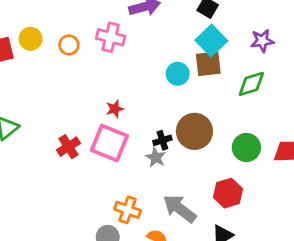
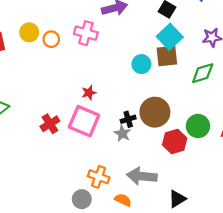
yellow circle: (31, 39) -> (29, 32), moved
red hexagon: (228, 193) -> (175, 142), moved
gray arrow: (180, 209) -> (142, 176), turned -32

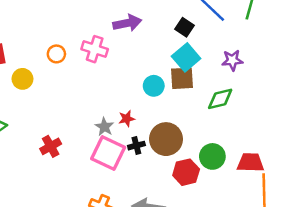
yellow circle: (29, 32) -> (22, 79), moved
red star: (89, 93) -> (127, 119), moved
pink square: (84, 121) -> (108, 153), moved
gray star: (122, 133) -> (104, 127), moved

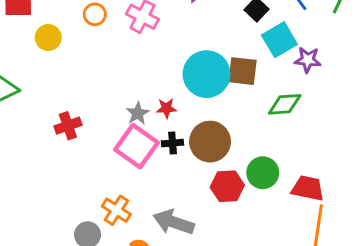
cyan square: (186, 57) -> (279, 40), moved
cyan circle: (154, 86) -> (206, 74), size x1.8

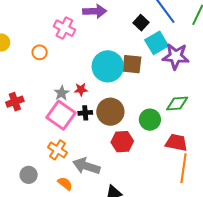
orange circle: (95, 14) -> (40, 52), moved
purple star: (308, 60) -> (176, 56), size x1.5
green diamond: (285, 104) -> (177, 104), moved
green circle: (263, 173) -> (150, 120), moved
orange cross: (116, 210) -> (57, 150), moved

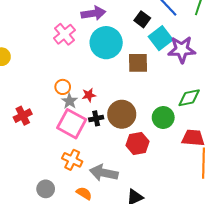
pink cross: (64, 28) -> (64, 34), turned 30
orange circle: (40, 52) -> (63, 87), moved
cyan circle: (108, 66) -> (106, 43), moved

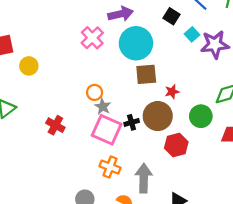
cyan square: (161, 38) -> (192, 34), size x0.6
brown square: (138, 63) -> (146, 74), moved
red star: (89, 95) -> (172, 92), moved
red cross: (23, 116) -> (55, 125), turned -30
gray arrow: (104, 173) -> (144, 178), turned 84

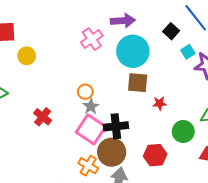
brown circle: (158, 116) -> (112, 152), moved
black cross: (132, 122) -> (116, 126), size x1.6

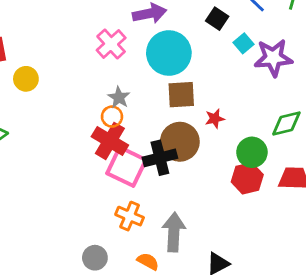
gray star: (91, 107) -> (119, 97), moved
red cross: (43, 117) -> (110, 141), moved, size x1.4
brown circle: (112, 152) -> (180, 142), moved
red hexagon: (155, 155) -> (247, 178), moved

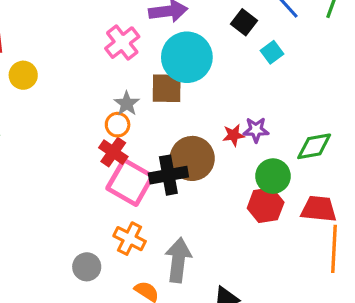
purple star: (273, 58) -> (256, 130), moved, size x0.6
brown square: (181, 95) -> (167, 88), moved
red cross: (110, 141) -> (113, 152), size x0.7
gray circle: (95, 258) -> (87, 267), moved

